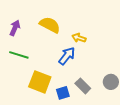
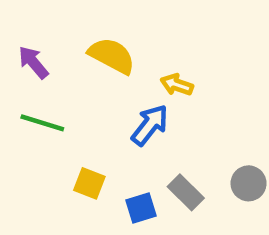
purple arrow: (15, 28) -> (33, 62), turned -63
yellow square: (40, 82) -> (89, 183), size x0.6

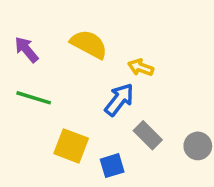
yellow square: (89, 183) -> (71, 146), size x1.4
gray rectangle: (186, 192) -> (148, 135), moved

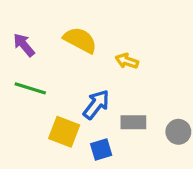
blue arrow: (119, 100) -> (96, 104), moved
gray rectangle: (148, 135) -> (133, 122), turned -45

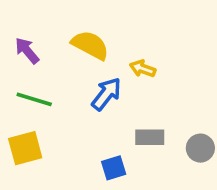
blue arrow: (96, 104) -> (106, 94), moved
yellow square: (64, 132) -> (25, 148), moved, turned -36

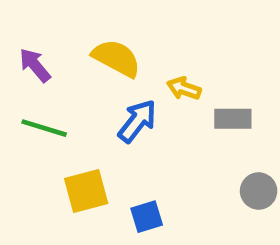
gray rectangle: (150, 137) -> (233, 119), moved
yellow square: (25, 148) -> (86, 191), moved

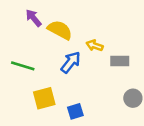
purple arrow: (35, 65) -> (34, 18), moved

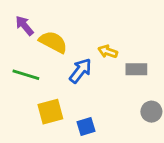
purple arrow: (34, 18) -> (25, 26), moved
yellow semicircle: (60, 30) -> (53, 42), moved

